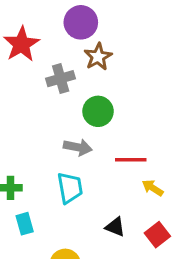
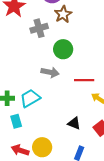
cyan trapezoid: (70, 188) -> (30, 98), moved, turned -110

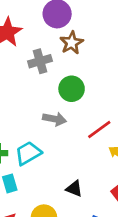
red line: (84, 80) -> (99, 130), turned -36
black triangle: (74, 123) -> (74, 189), moved

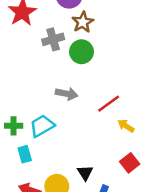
green circle: (72, 89) -> (81, 52), moved
black triangle: (74, 189) -> (85, 173), moved, turned 35

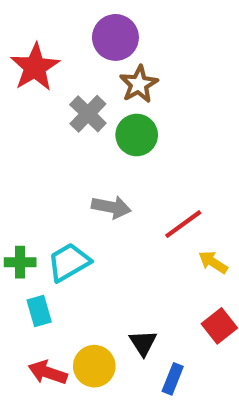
gray cross: (53, 39) -> (88, 114), turned -30

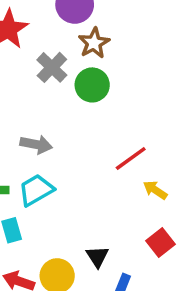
gray arrow: (111, 207) -> (36, 145), moved

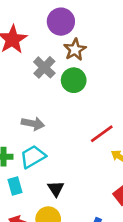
black triangle: (97, 257) -> (56, 189), moved

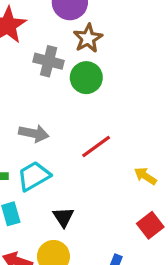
gray cross: (44, 67) -> (49, 61), turned -30
red line: (102, 134) -> (96, 147), moved

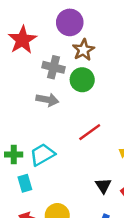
gray arrow: (34, 133) -> (47, 100), moved
black triangle: (63, 217) -> (103, 186), moved

